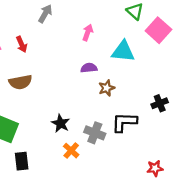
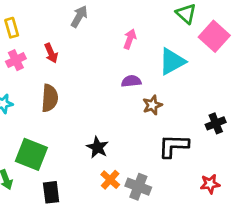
cyan triangle: (123, 51) -> (172, 61), turned -35
brown semicircle: (20, 82) -> (50, 98), turned -75
gray cross: (95, 133) -> (138, 187), moved
red star: (155, 168) -> (210, 184), moved

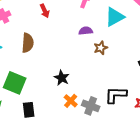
red arrow: (51, 53) -> (45, 11), moved
black L-shape: (173, 146) -> (116, 95), moved

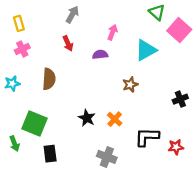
purple semicircle: (86, 31) -> (100, 55), moved
orange cross: (71, 101) -> (115, 119), moved
gray cross: (91, 106) -> (107, 157), moved

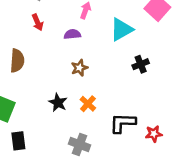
brown star: (130, 85) -> (79, 68), moved
black cross: (180, 99) -> (141, 64), moved

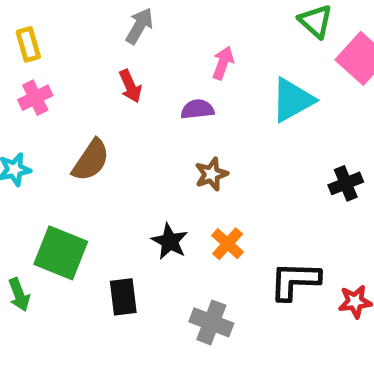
brown semicircle: (17, 61) -> (91, 160), turned 30
black cross: (141, 64) -> (346, 183), moved
black rectangle: (18, 141) -> (123, 297), moved

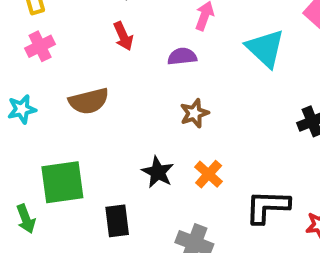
cyan triangle: (292, 100) -> (265, 48), turned -48
brown semicircle: (91, 160) -> (89, 101), turned 42
green square: (61, 253) -> (62, 182), turned -30

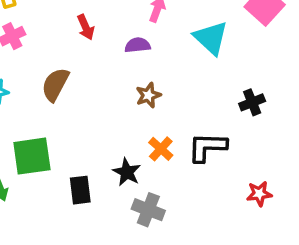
brown semicircle: (89, 101) -> (55, 84), turned 132
black star: (158, 172) -> (127, 172), moved
black L-shape: (267, 207) -> (207, 147), moved

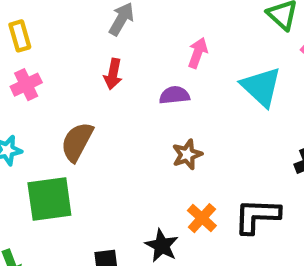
red arrow: (86, 27) -> (113, 74), turned 35
green square: (32, 156) -> (49, 199), moved

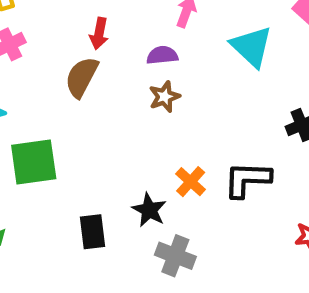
brown semicircle: (77, 142) -> (82, 77), moved
brown star: (187, 155) -> (164, 97), moved

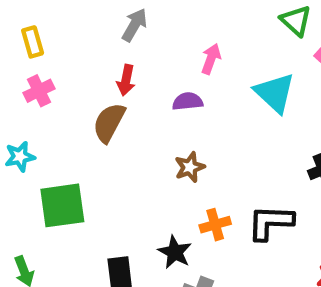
brown star: (164, 97) -> (190, 167), moved
orange cross: (191, 182) -> (215, 225), turned 32

